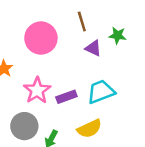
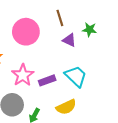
cyan trapezoid: (101, 92) -> (76, 76), turned 65

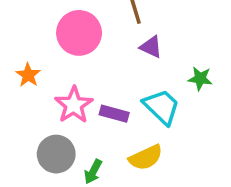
green star: (89, 30) -> (200, 79), moved
purple rectangle: (47, 80) -> (114, 114), turned 35

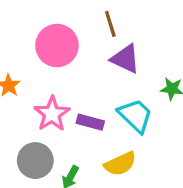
purple triangle: (151, 47) -> (125, 59), size x1.4

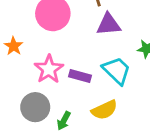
purple triangle: (125, 59) -> (109, 24), turned -30

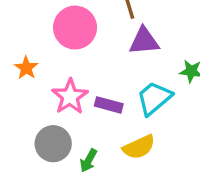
cyan trapezoid: (117, 71) -> (154, 98), turned -84

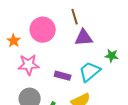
orange star: (26, 68) -> (14, 41), moved
pink star: (70, 97) -> (29, 65), moved, turned 30

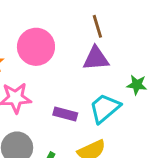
brown line: (75, 17) -> (97, 26), moved

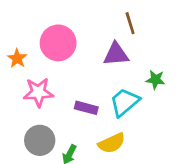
brown line: (97, 26) -> (130, 23), moved

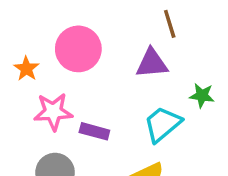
purple rectangle: (86, 108) -> (94, 131), moved

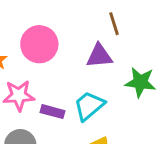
green star: (202, 96) -> (140, 82), size x1.5
cyan trapezoid: (163, 124) -> (89, 106), moved

